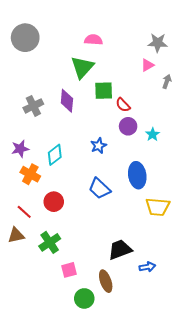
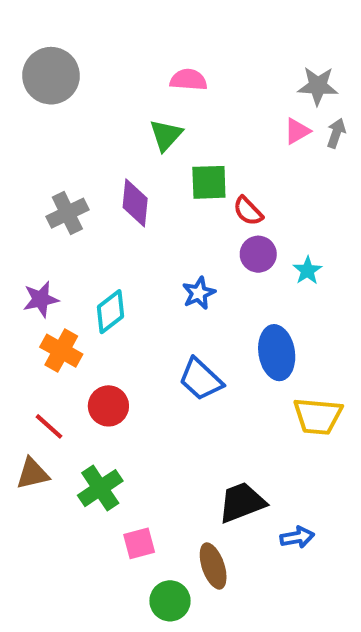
green triangle: (82, 67) -> (166, 135), size x0.7
gray arrow: (167, 81) -> (336, 133), moved

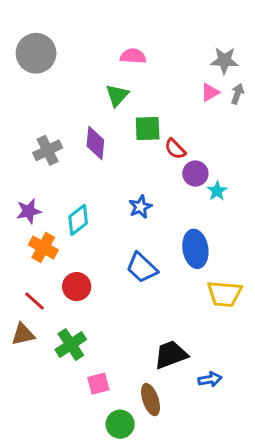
purple circle: (258, 254) -> (195, 174), moved

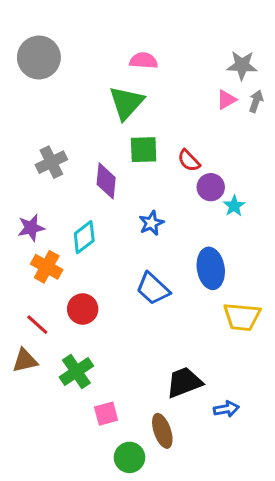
green triangle: (117, 95) -> (126, 103), size x1.4
green square: (148, 129) -> (144, 150), moved
purple diamond: (95, 143) -> (106, 181), moved

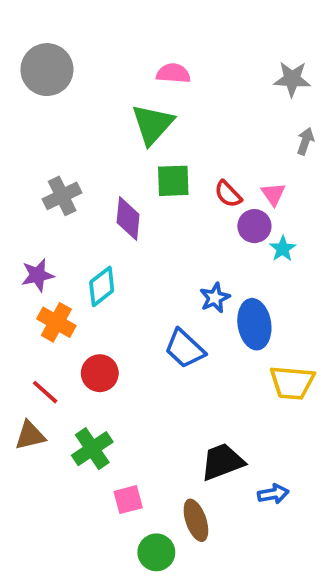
pink triangle: (226, 100) -> (273, 194), moved, turned -35
gray arrow: (256, 101) -> (305, 141), moved
blue star: (151, 223) -> (215, 298), moved

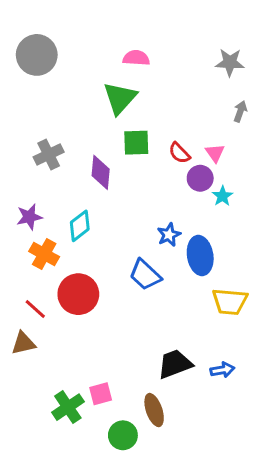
red circle: (100, 373) -> (78, 294), size x1.4
green cross: (92, 449) -> (68, 407), moved
blue arrow: (273, 494) -> (222, 370), moved

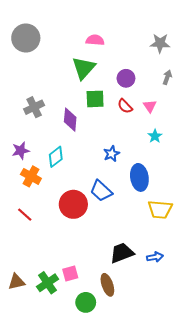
purple circle: (200, 178) -> (126, 78), moved
blue star: (169, 235) -> (112, 154), moved
red circle: (78, 294) -> (73, 204), moved
brown triangle: (23, 343) -> (17, 282), moved

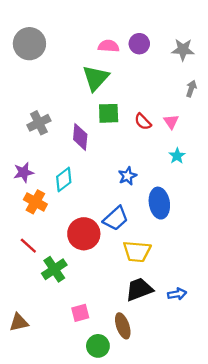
purple circle: (126, 78) -> (139, 44), moved
blue trapezoid: (101, 191) -> (116, 218), turned -85
yellow trapezoid: (160, 209) -> (137, 251), moved
green cross: (47, 283) -> (54, 269), moved

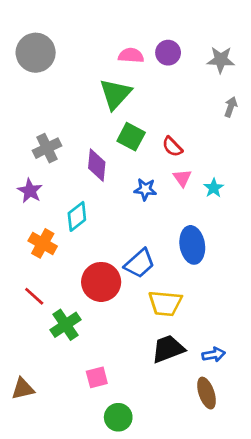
green square: (109, 113) -> (131, 137), turned 30
pink triangle: (171, 122) -> (182, 178), moved
purple star: (24, 172) -> (30, 191), moved, turned -30
blue star: (127, 176) -> (145, 189), moved, turned 30
brown ellipse: (123, 326) -> (207, 393), moved

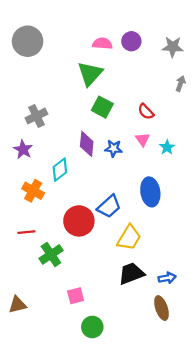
red semicircle: (172, 147) -> (146, 112), moved
purple diamond: (97, 165) -> (87, 144), moved
red line: (34, 296) -> (26, 232), turned -48
yellow trapezoid: (165, 303) -> (129, 238), turned -64

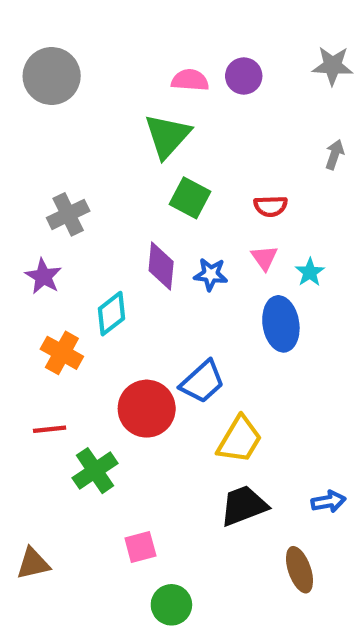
gray star: (173, 47) -> (333, 66), moved
red semicircle: (146, 112) -> (271, 206), turned -48
blue ellipse: (150, 192) -> (281, 324), moved
blue arrow: (167, 278) -> (328, 502), moved

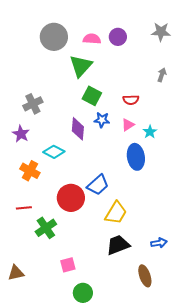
gray circle: (52, 76) -> (54, 37), moved
pink triangle: (264, 258) -> (128, 125), turned 32
blue star: (211, 274) -> (102, 120), moved
cyan diamond: (112, 314) -> (54, 152), turned 65

